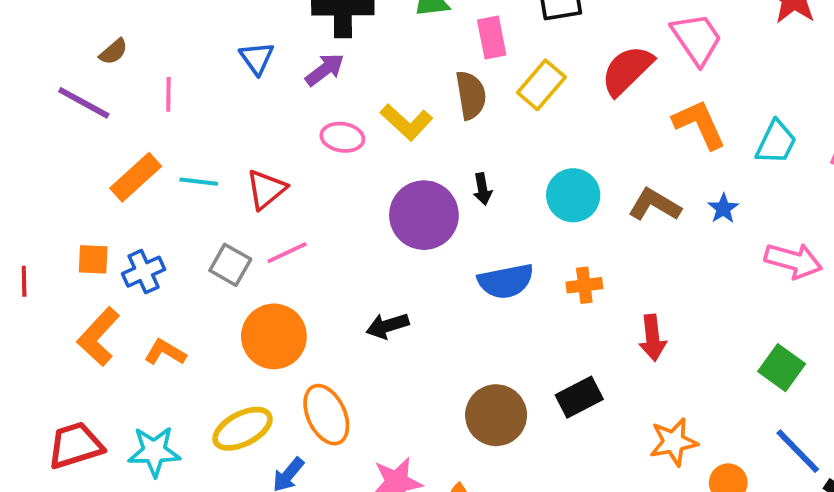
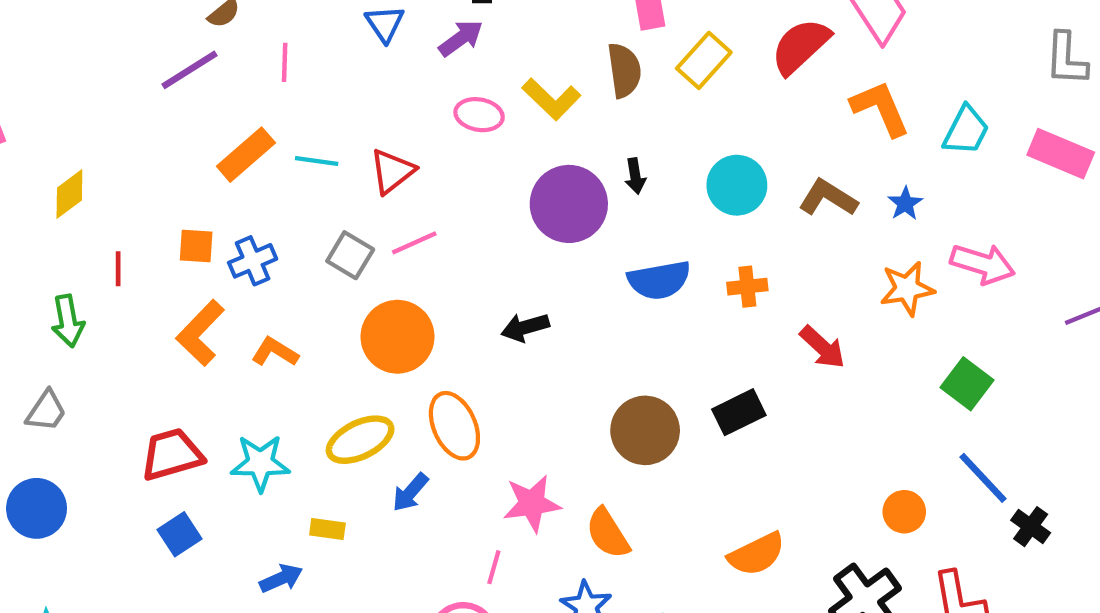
purple line: (84, 103) -> (189, 70), turned -62
red arrow: (652, 338) -> (823, 347), turned -42
orange star: (674, 442) -> (907, 289), moved

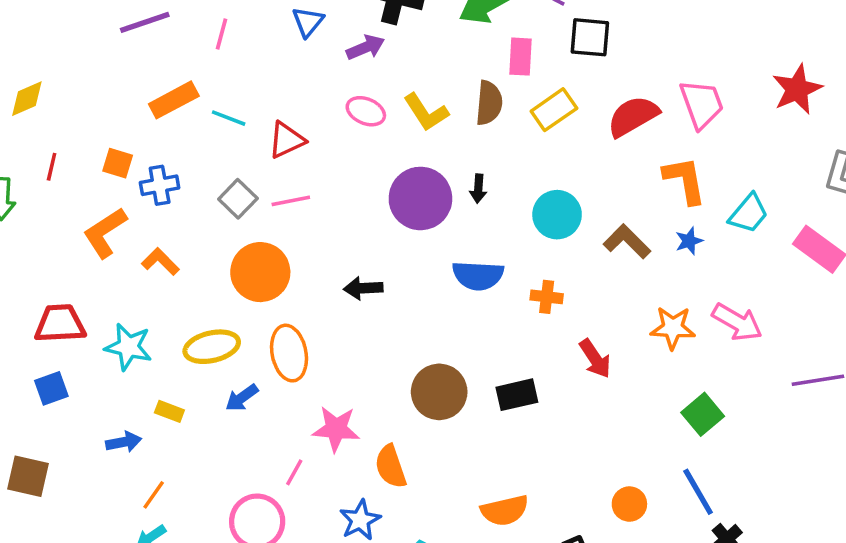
blue star: (905, 204) -> (689, 241), moved

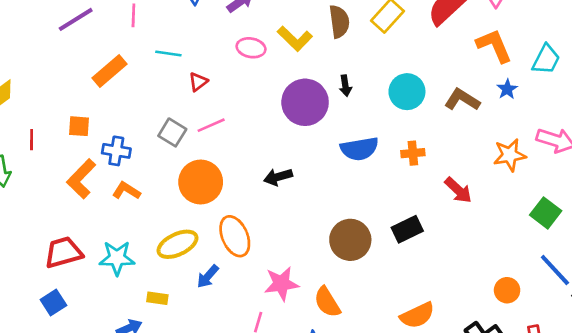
cyan line: (229, 118) -> (168, 54), moved
red triangle: (287, 140) -> (198, 82), size x0.7
blue cross: (160, 185) -> (116, 151), moved, turned 32
blue square: (51, 388) -> (53, 303), moved

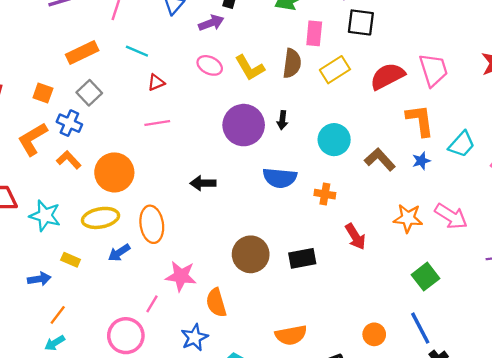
gray square: (172, 132) -> (89, 93), moved
orange circle: (201, 182) -> (114, 172), moved

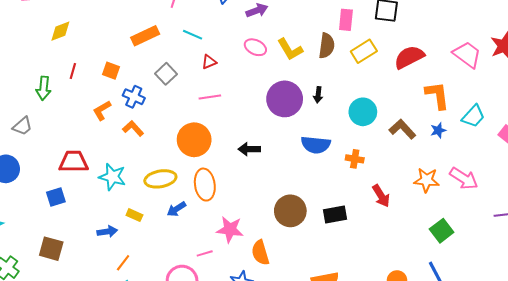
pink trapezoid: (433, 70) -> (467, 55), moved, turned -36
gray square: (89, 93) -> (166, 74), moved
orange L-shape: (33, 139) -> (102, 110), size x0.7
orange circle: (114, 172) -> (194, 140), moved
pink line: (152, 304) -> (205, 253), turned 42

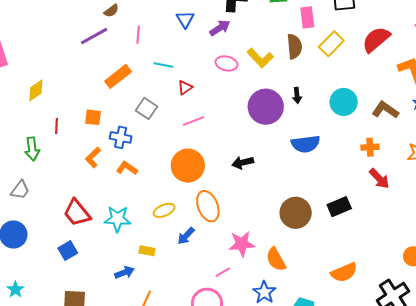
orange cross: (355, 159) -> (370, 147), moved
red trapezoid: (74, 162) -> (77, 213), turned -116
yellow ellipse: (160, 179) -> (164, 210), size x0.7

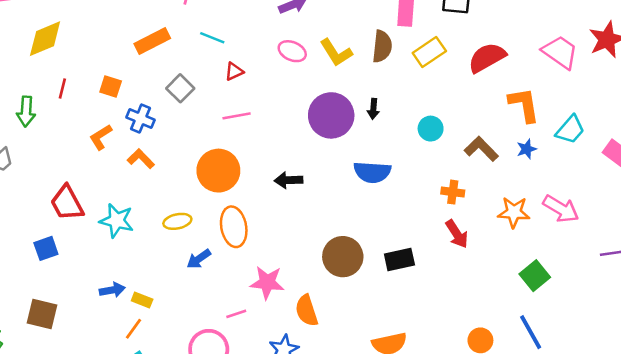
yellow diamond: (36, 90) -> (45, 39), size x1.4
cyan circle: (344, 102) -> (431, 129), size x0.7
yellow rectangle: (147, 251) -> (142, 300), moved

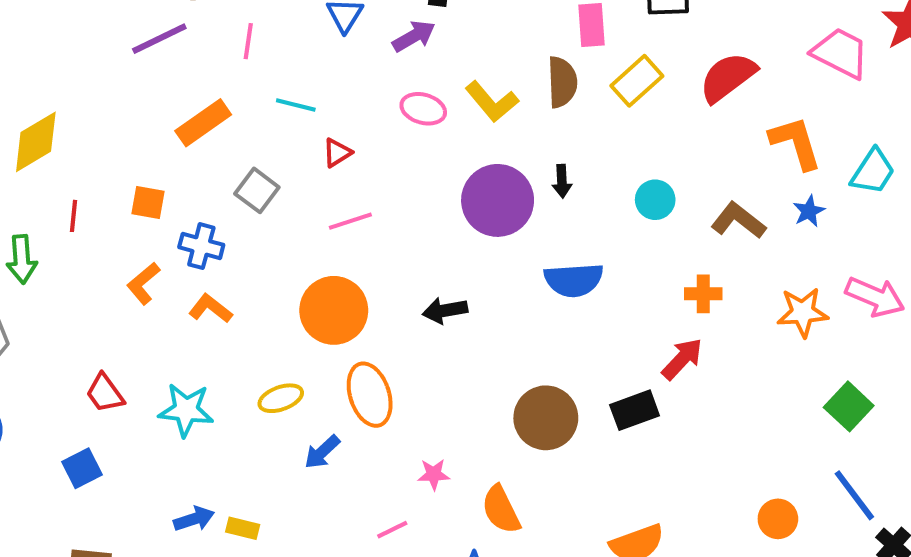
red trapezoid: (67, 203) -> (105, 393), size x0.7
red arrow: (457, 234) -> (682, 359), moved, turned -96
pink star: (267, 283) -> (434, 474), size x0.6

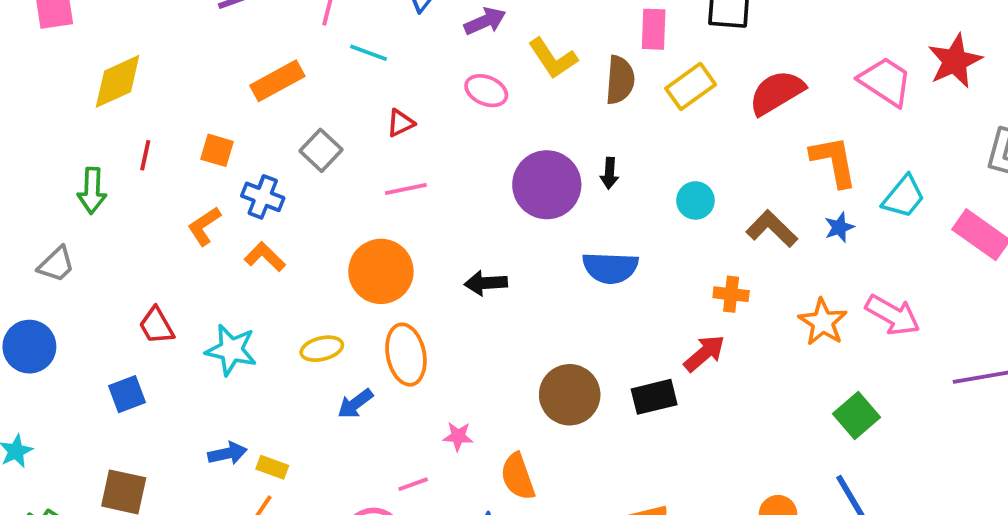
yellow L-shape: (492, 102) -> (553, 58), moved
cyan line: (296, 105) -> (368, 53), moved
orange star: (803, 312) -> (823, 322), turned 30

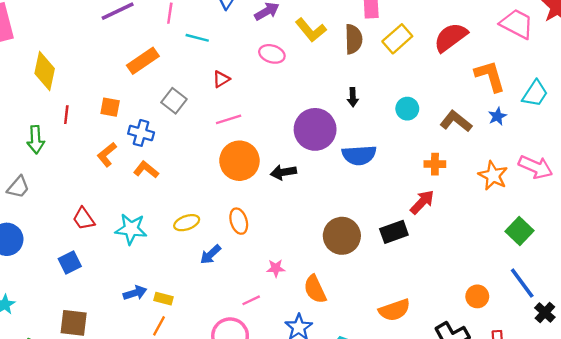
yellow diamond: (118, 81) -> (45, 71), turned -48
purple circle: (547, 185) -> (315, 129), moved
orange circle: (381, 271) -> (239, 161), moved
orange ellipse: (406, 355) -> (239, 221), size x0.7

